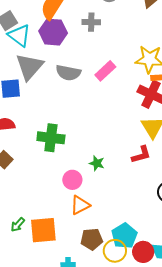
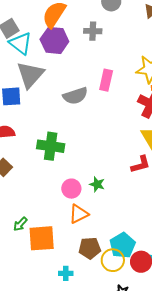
pink rectangle: (105, 71) -> (106, 80), turned -35
gray semicircle: (68, 73) -> (75, 96), moved, turned -30
green star: (97, 163) -> (97, 184), moved
green arrow: (18, 225) -> (20, 224), moved

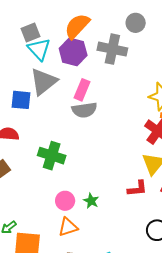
gray cross: (93, 31) -> (112, 49), size x1.6
pink rectangle: (106, 80) -> (82, 90), moved

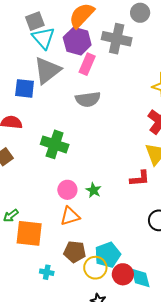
pink rectangle: (82, 90) -> (87, 64), moved

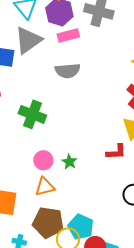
pink rectangle: (87, 64) -> (68, 35), turned 50
brown pentagon: (75, 252) -> (48, 222), size x1.4
cyan pentagon: (108, 255) -> (81, 227), turned -30

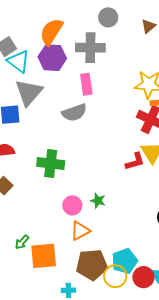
pink rectangle: (68, 35) -> (86, 84), moved, turned -70
red L-shape: (116, 152) -> (135, 161), moved
cyan pentagon: (81, 227) -> (125, 261), turned -30

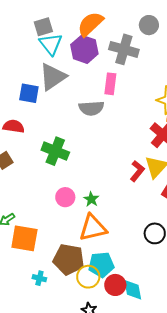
red L-shape: (135, 161) -> (137, 171), turned -50
orange triangle: (80, 231) -> (93, 228), moved, size x1.4

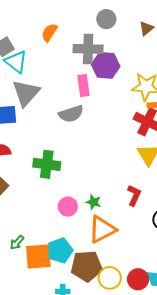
orange semicircle: (90, 24) -> (49, 33), size x0.7
purple hexagon: (84, 49) -> (106, 65), moved
red L-shape: (137, 171) -> (134, 195), moved
cyan pentagon: (101, 265) -> (60, 250), moved

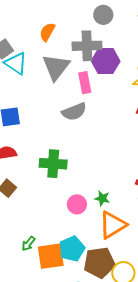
gray triangle: (26, 93) -> (56, 67), moved

